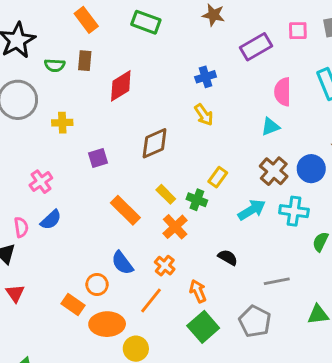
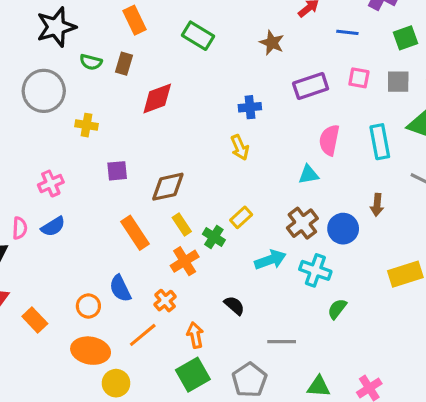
brown diamond: (155, 143) -> (168, 187), moved
orange rectangle: (73, 304) -> (35, 320), moved

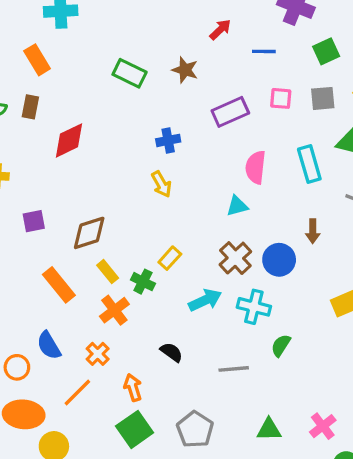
green rectangle: (198, 36) -> (130, 73), moved
gray line: (282, 342) -> (234, 369), moved

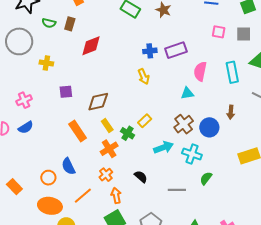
purple rectangle: (230, 112) -> (176, 50), moved
orange cross: (98, 354) -> (106, 175), moved

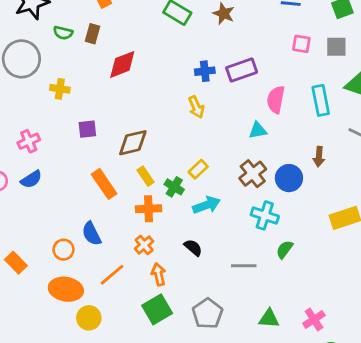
cyan arrow: (163, 147) -> (207, 205), moved
orange cross: (109, 149) -> (148, 209), turned 30

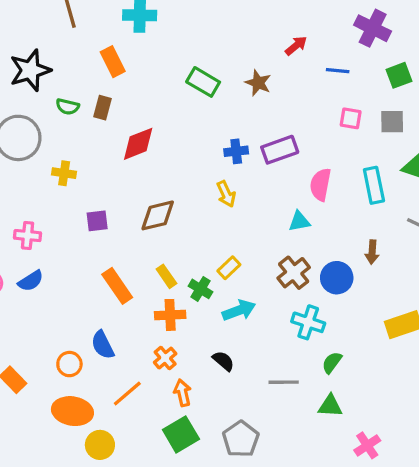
pink cross: (29, 141) -> (28, 236), turned 30
brown diamond: (133, 143) -> (158, 215), moved
green triangle: (269, 319) -> (330, 406), moved

